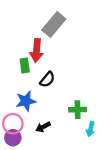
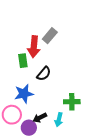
gray rectangle: (54, 25) -> (50, 36), moved, size x0.7
cyan arrow: (90, 129) -> (59, 120), moved
purple circle: (13, 138) -> (29, 128), moved

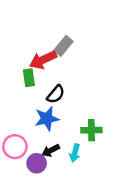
red arrow: (34, 47) -> (43, 60), turned 60
blue star: (24, 94) -> (47, 119), moved

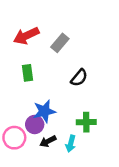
red arrow: (43, 60) -> (26, 36), moved
black semicircle: (56, 94) -> (79, 78), moved
purple circle: (37, 163) -> (35, 124), moved

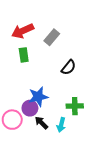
green rectangle: (27, 73) -> (24, 55), moved
black arrow: (48, 141) -> (41, 123), turned 72

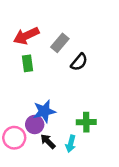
black semicircle: (69, 67) -> (79, 62), moved

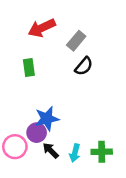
red arrow: (26, 36) -> (42, 28), moved
gray rectangle: (60, 43) -> (76, 41), moved
green cross: (86, 122) -> (102, 152), moved

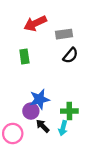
gray rectangle: (76, 41) -> (64, 34), turned 42
pink circle: (15, 147) -> (13, 133), moved
green cross: (102, 152) -> (69, 111), moved

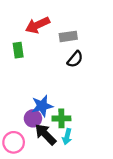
green rectangle: (24, 57) -> (18, 50), moved
green cross: (69, 111) -> (61, 118), moved
black arrow: (43, 126) -> (45, 134), size x1.5

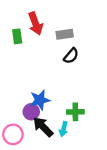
red arrow: (37, 25) -> (36, 24), turned -85
green rectangle: (18, 50) -> (17, 36), moved
green cross: (61, 118) -> (75, 112), moved

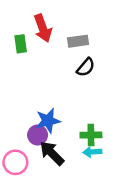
cyan arrow: (64, 129) -> (92, 152), moved, turned 72

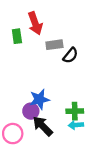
gray rectangle: (78, 41) -> (54, 45), moved

